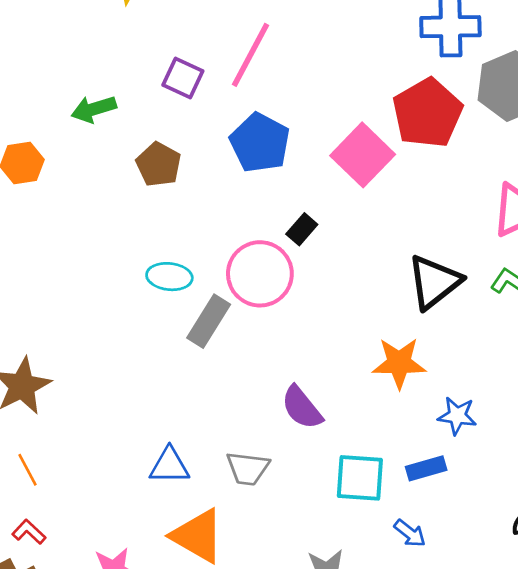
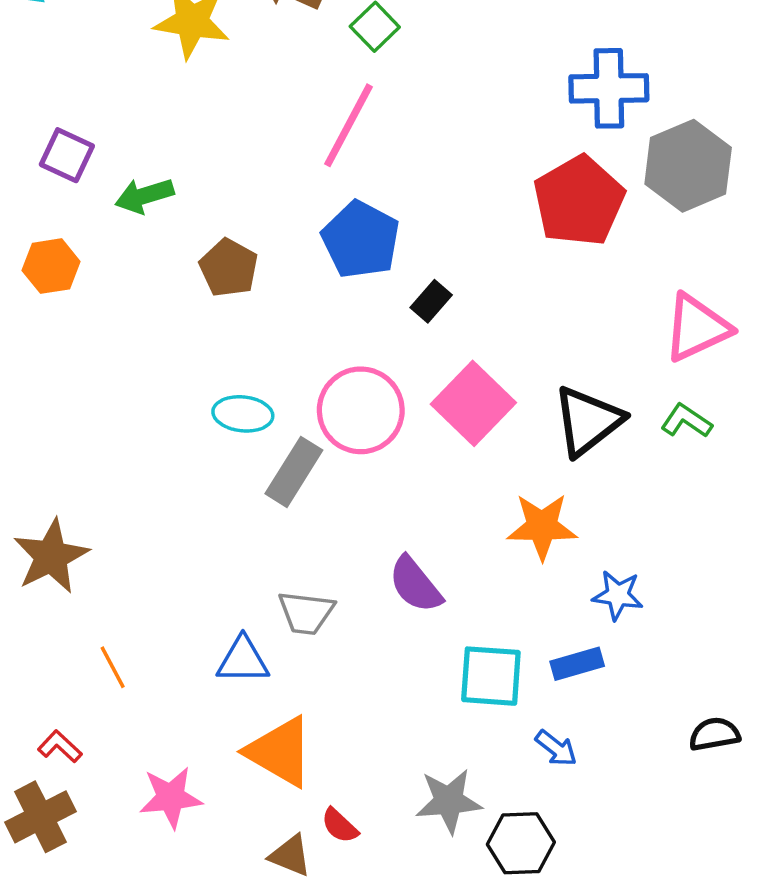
purple square: (183, 78) -> (67, 155), moved
pink square: (363, 155) -> (473, 403), moved
black rectangle: (302, 229) -> (431, 301), moved
gray trapezoid: (248, 468) -> (306, 613), moved
orange line: (28, 470) -> (113, 667), moved

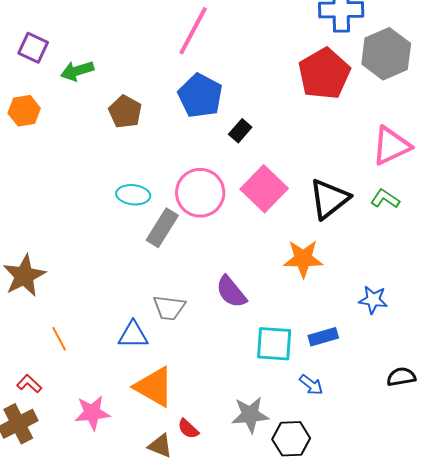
blue star: (618, 595) -> (373, 300), moved

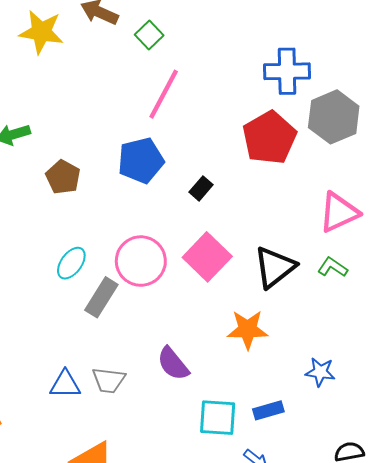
pink line: (193, 31) -> (164, 94), moved
blue pentagon: (200, 96) -> (141, 160), turned 30
black rectangle: (240, 131) -> (201, 188), moved
cyan ellipse: (133, 195) -> (71, 263), turned -60
blue triangle: (133, 335) -> (65, 384), moved

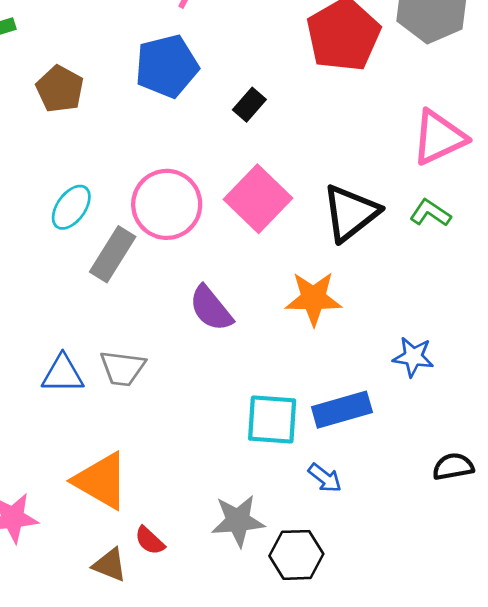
purple semicircle: (173, 364) -> (211, 308), moved
blue rectangle: (268, 410) -> (342, 410), size x1.4

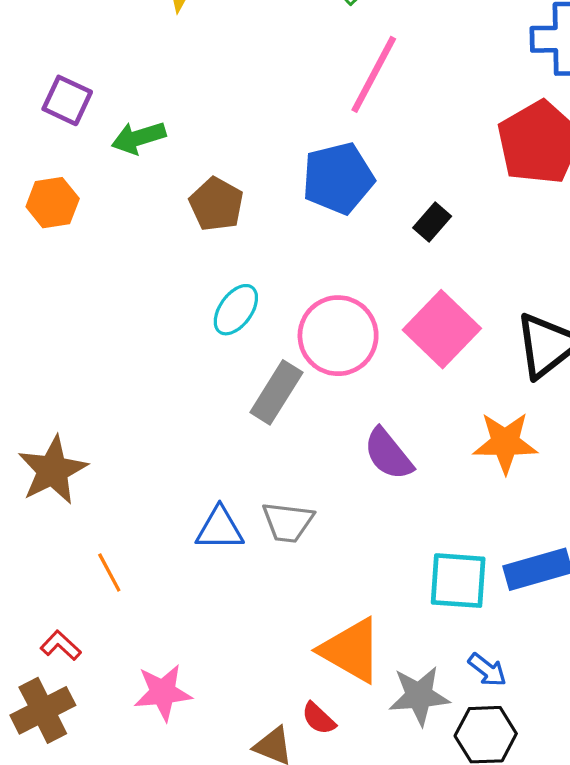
cyan ellipse: (71, 207) -> (236, 310), moved
blue arrow: (325, 478) -> (487, 670), moved
orange triangle: (101, 481) -> (351, 650), moved

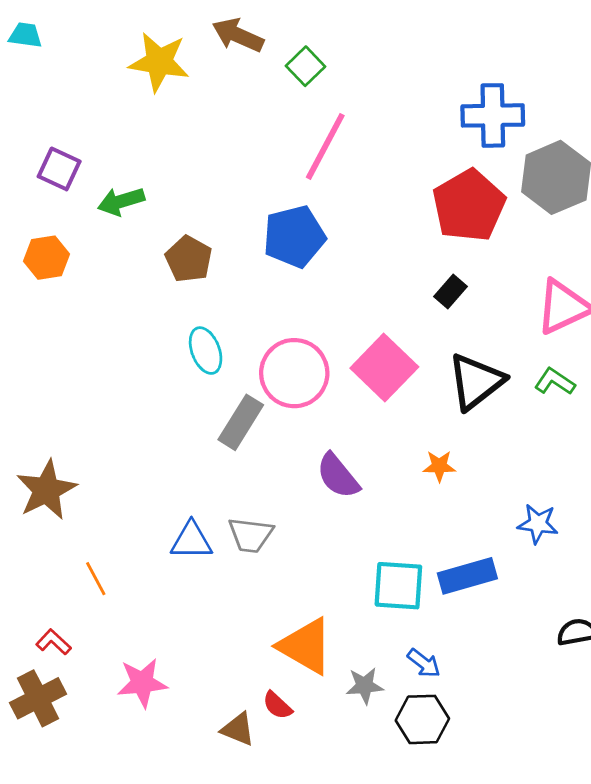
black rectangle: (432, 222) -> (451, 291), moved
cyan ellipse: (236, 310) -> (206, 351), turned -57
orange star: (505, 443) -> (439, 466), size x0.6
gray star: (419, 696) -> (365, 686), size x0.7

